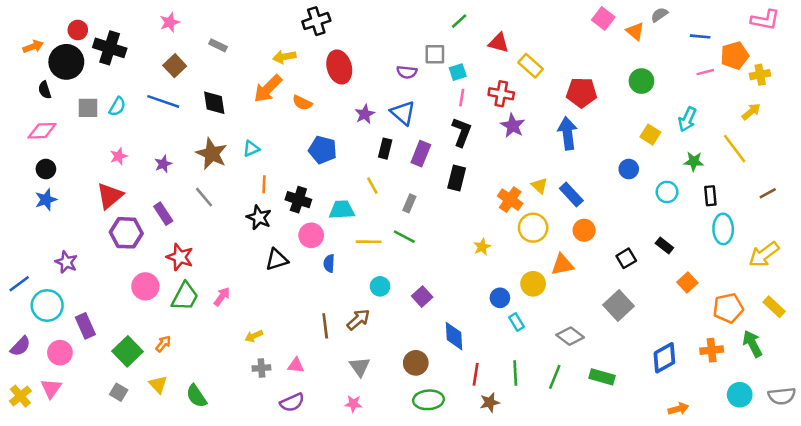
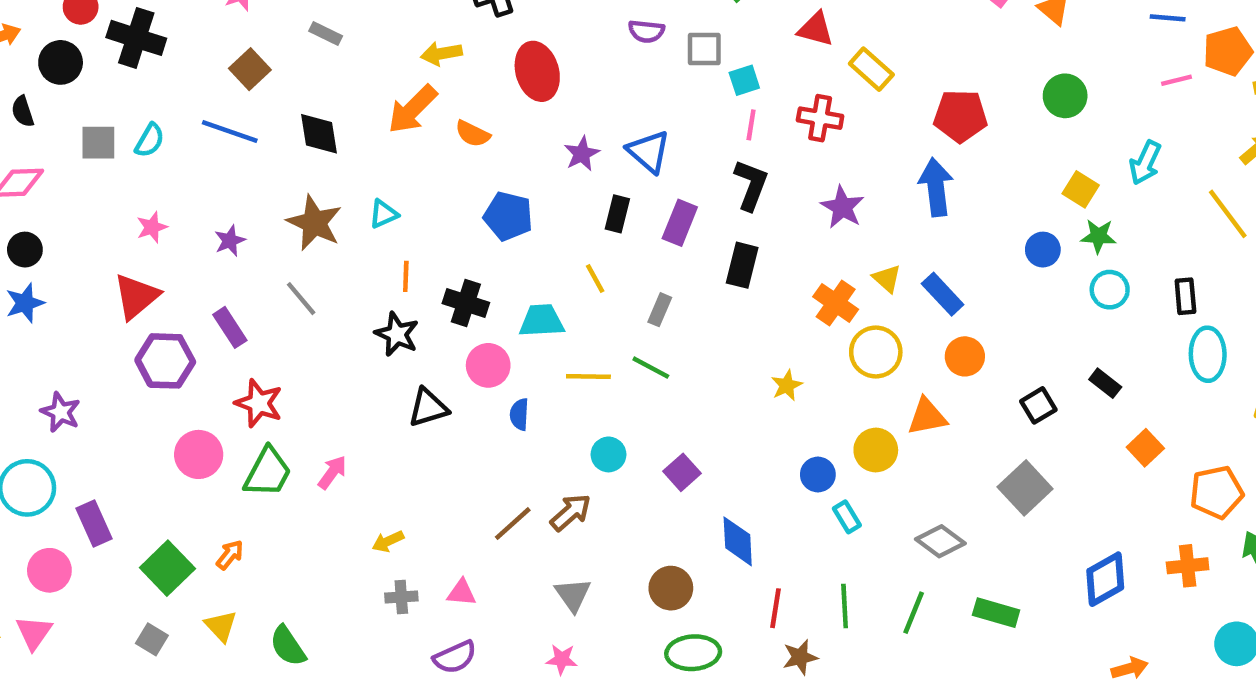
black circle: (66, 62) -> (61, 62), size x0.7
purple semicircle: (407, 72) -> (646, 31), moved
purple star: (513, 126) -> (842, 207), moved
green star: (694, 161) -> (1099, 236), moved
brown line: (325, 326) -> (513, 524), turned 55

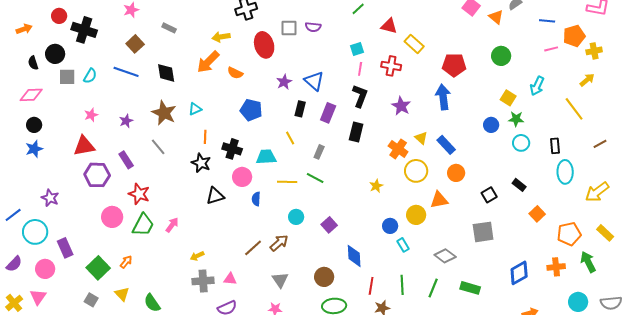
gray square: (704, 49) -> (289, 28), moved
black circle: (61, 62) -> (55, 54), moved
red triangle: (136, 296) -> (84, 146), turned 30
gray square: (1025, 488) -> (483, 232), turned 35
gray cross: (401, 597) -> (203, 281), size x1.5

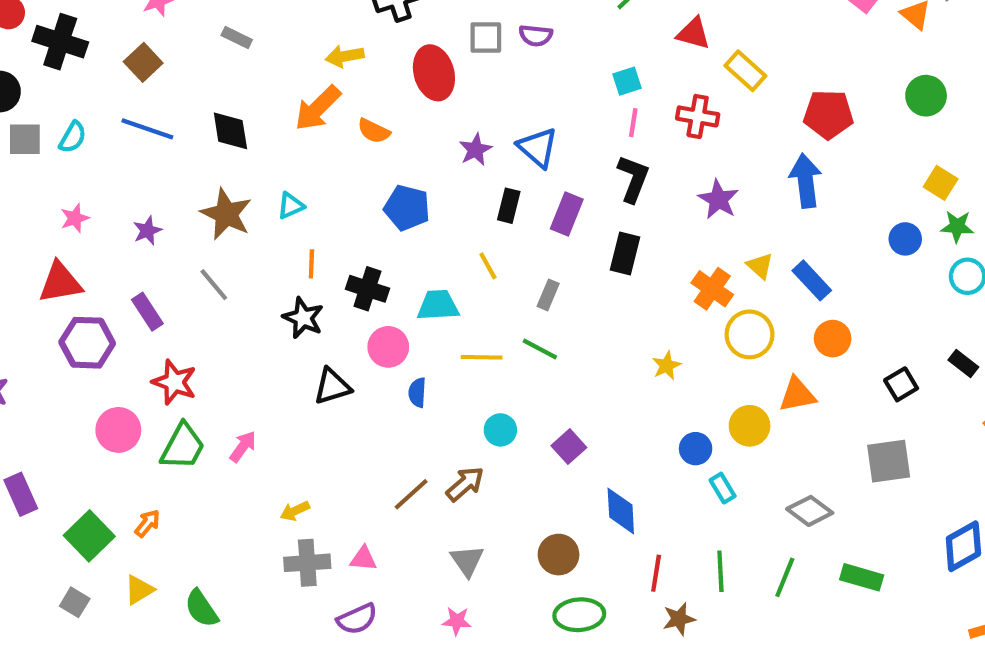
brown square: (135, 44) -> (143, 62), moved
yellow triangle: (122, 294) -> (139, 590), turned 42

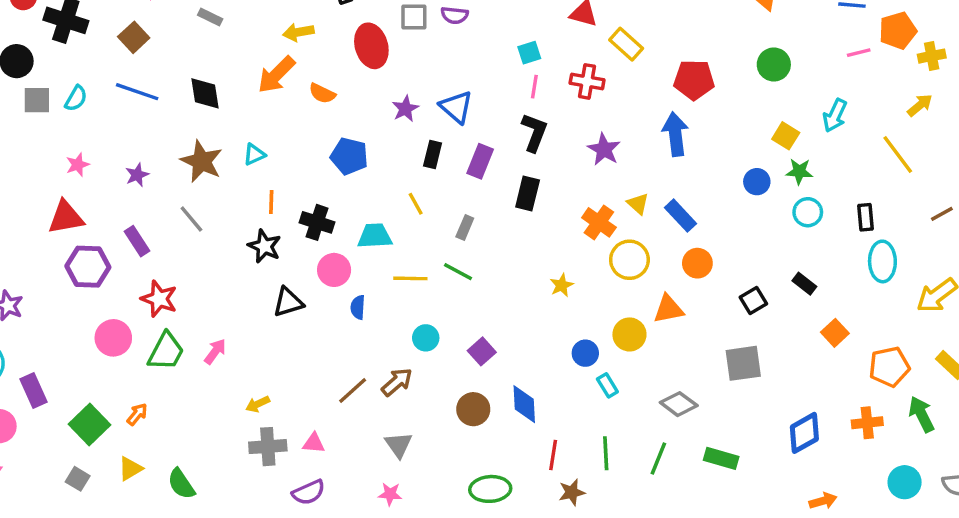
brown circle: (559, 555) -> (473, 409), moved

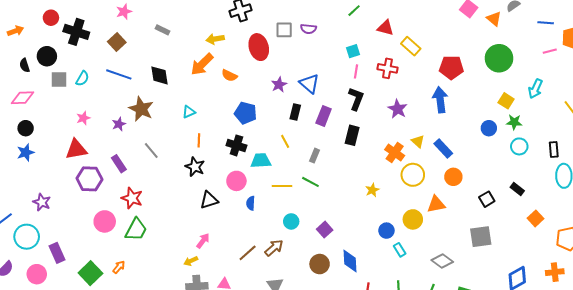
green circle: (774, 65) -> (499, 58), size x1.4
brown star: (202, 161) -> (141, 109), moved
black cross: (317, 222) -> (236, 145), moved
pink arrow: (215, 351) -> (203, 241), moved

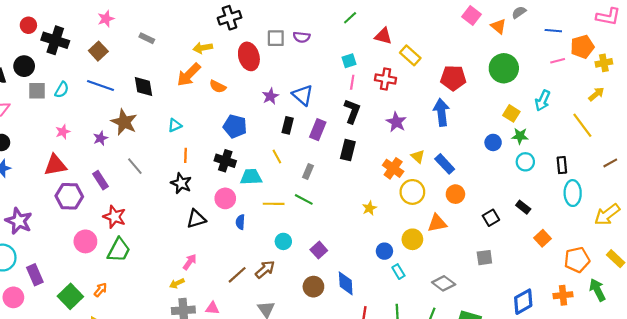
purple star: (42, 202) -> (19, 221), size x1.4
gray square: (481, 237) -> (484, 258), size x0.7

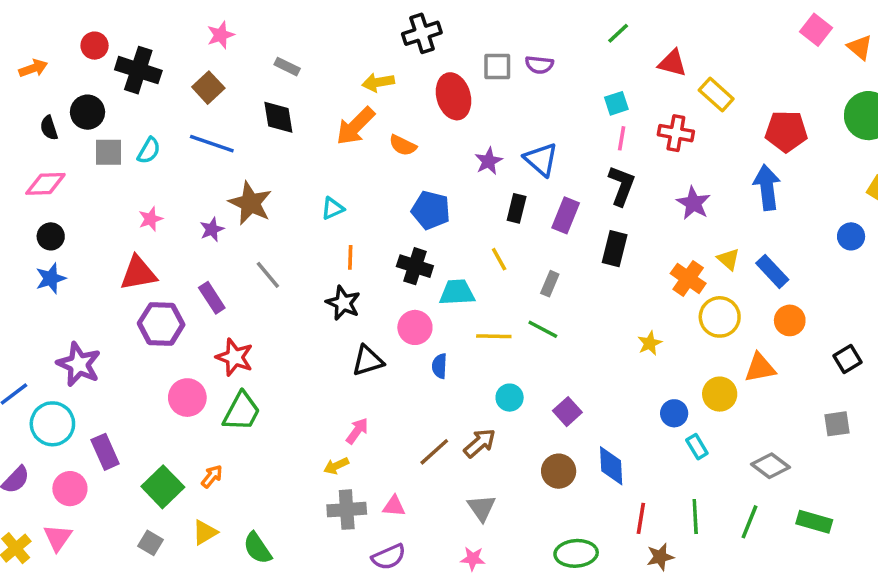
black diamond: (144, 87) -> (278, 117), moved

